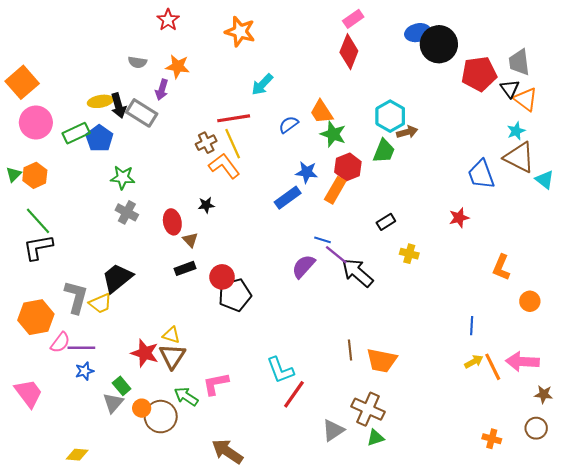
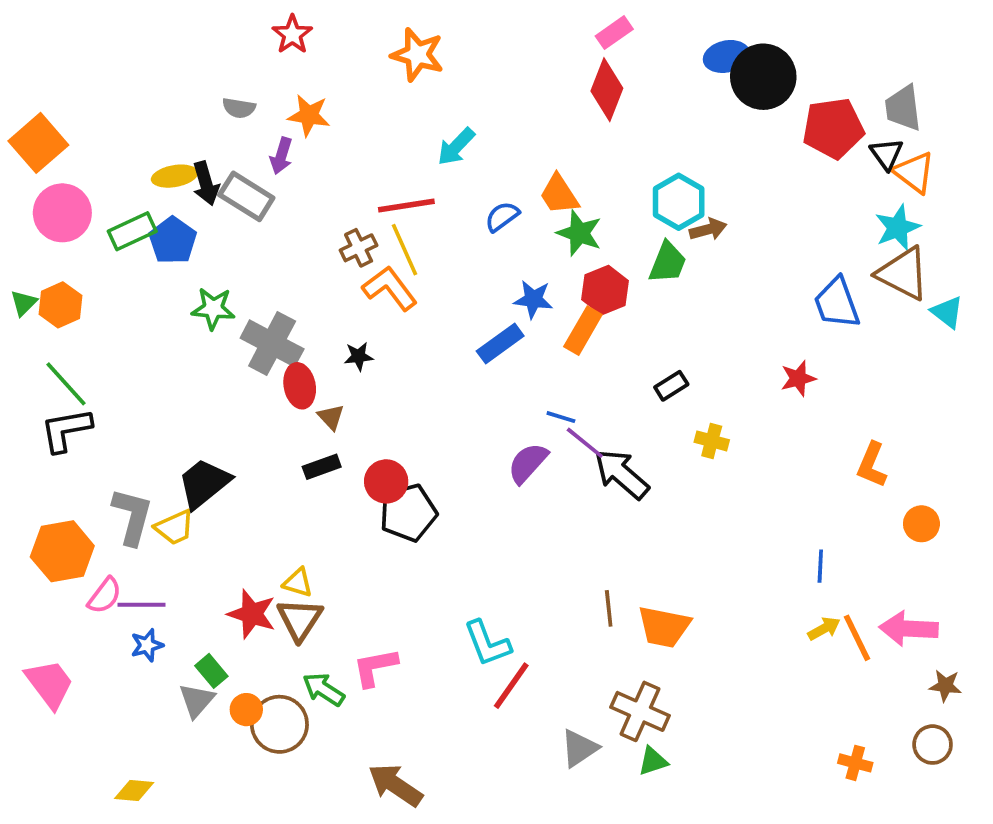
cyan star: (516, 131) -> (898, 228), size x1.4
gray cross: (127, 212) -> (272, 343), moved, size x1.5

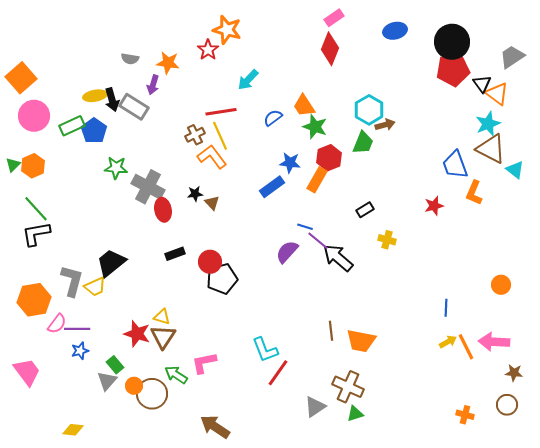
red star: (292, 34) -> (208, 50), moved
black circle: (763, 77) -> (452, 42), moved
gray trapezoid: (903, 108) -> (512, 57), moved, turned 64
brown triangle: (331, 417) -> (212, 203), moved
orange L-shape: (872, 465) -> (474, 193), moved

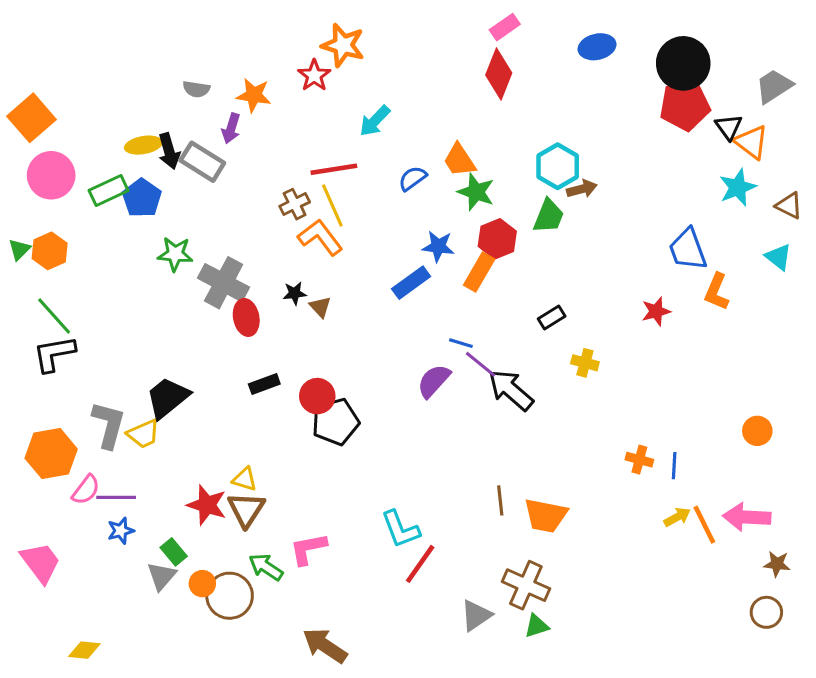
brown triangle: (491, 149) -> (789, 206), moved, size x0.6
orange cross: (465, 415) -> (639, 460), moved
yellow diamond: (73, 430) -> (84, 650), moved

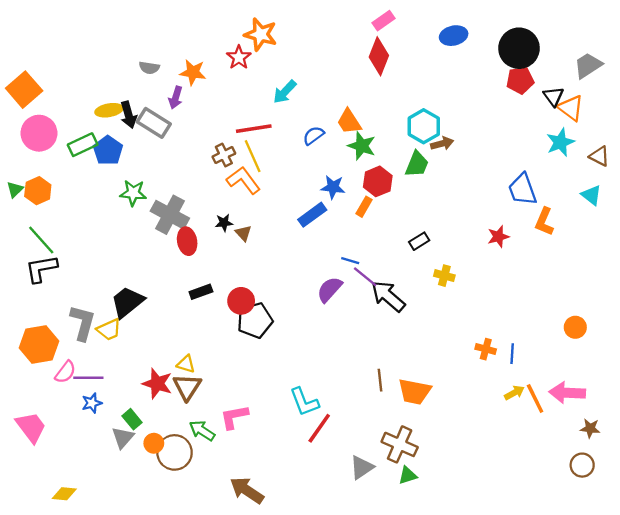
red pentagon: (685, 106) -> (520, 80), size x0.7
orange rectangle: (479, 272) -> (364, 207), size x0.7

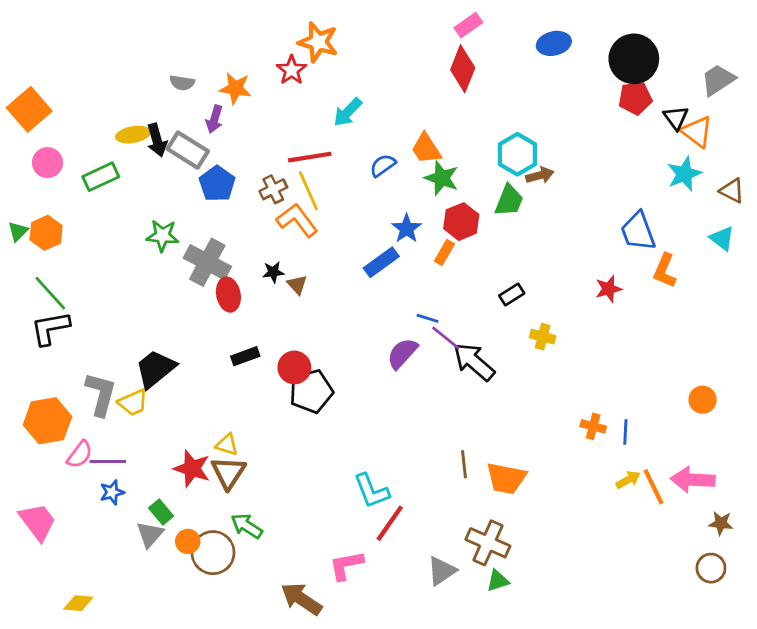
pink circle: (39, 133) -> (47, 163), size x0.7
blue pentagon: (108, 150) -> (217, 184), moved
blue star: (333, 187) -> (407, 229), turned 30
pink L-shape: (234, 417) -> (346, 565), moved

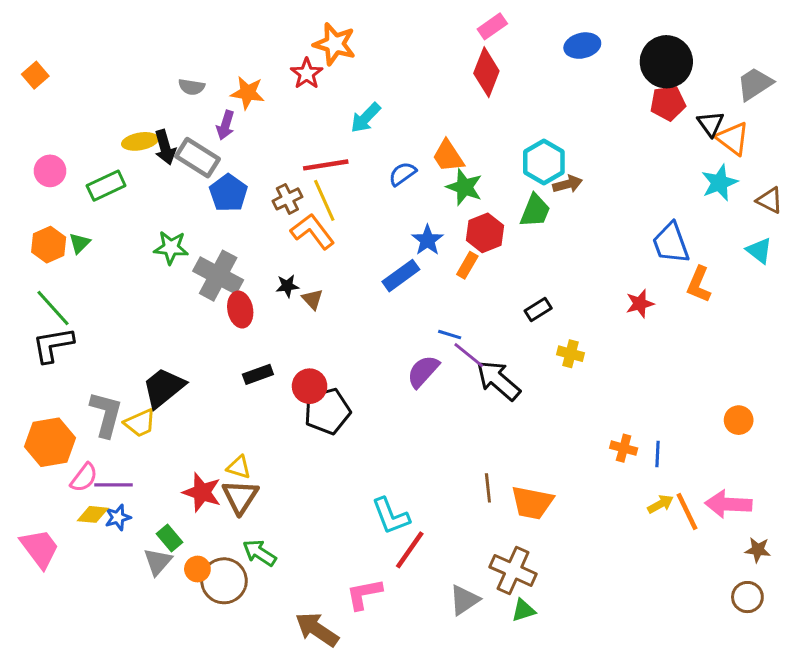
orange square: (29, 109) -> (35, 75), moved, size x0.6
green triangle: (18, 231) -> (80, 243), moved
yellow diamond: (78, 603) -> (93, 514), moved

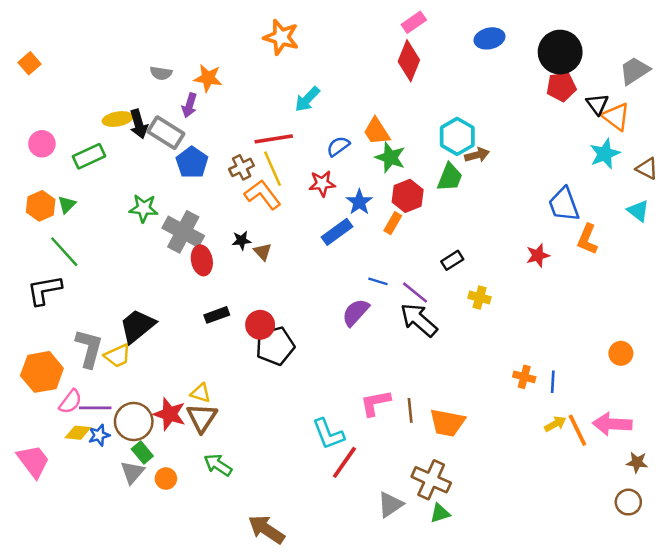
red star: (307, 74) -> (322, 183), moved, turned 30
green line: (53, 308) -> (64, 252), moved
purple line: (469, 355) -> (415, 293), moved
brown circle: (224, 581) -> (134, 421), moved
pink L-shape: (364, 594) -> (375, 403), moved

